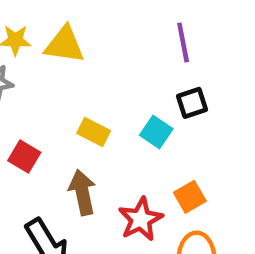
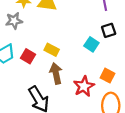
yellow rectangle: (94, 132) -> (52, 50), moved
orange square: (190, 197) -> (108, 76), turned -32

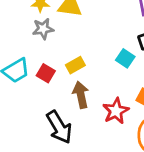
gray star: (14, 21) -> (43, 29), moved
yellow rectangle: (52, 50) -> (75, 65), turned -56

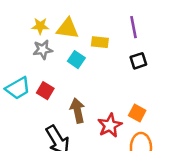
cyan square: (125, 58) -> (76, 60), moved
yellow rectangle: (75, 65) -> (100, 42), moved, turned 35

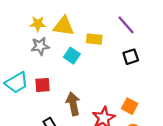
purple line: (133, 27) -> (126, 25), turned -30
red square: (45, 91) -> (42, 85), turned -35

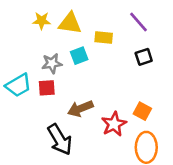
gray star: (40, 46) -> (52, 63), moved
cyan square: (72, 56) -> (79, 56), turned 35
brown arrow: (73, 104) -> (80, 109), turned -100

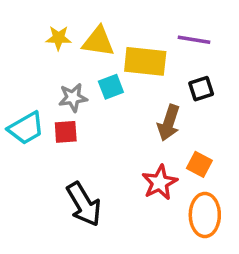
purple line: (138, 22) -> (194, 40), turned -40
yellow rectangle: (104, 37) -> (145, 61), size x1.6
brown arrow: (80, 109) -> (169, 123), moved, turned -50

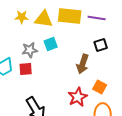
yellow rectangle: (145, 61) -> (70, 16), moved

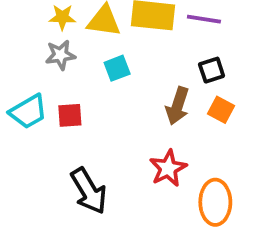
gray star: (30, 50) -> (60, 55), moved
orange square: (100, 87) -> (221, 110), moved

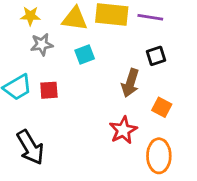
yellow star: (62, 17) -> (30, 16), moved
orange square: (221, 110) -> (162, 107), moved
black arrow: (89, 191) -> (30, 147), moved

